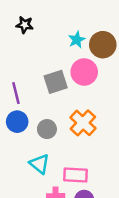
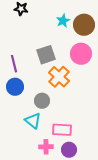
pink circle: (84, 72) -> (81, 54), moved
orange cross: (83, 123) -> (59, 77), moved
gray circle: (47, 129) -> (42, 101), moved

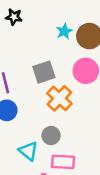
gray circle: (42, 101) -> (51, 136), moved

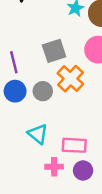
gray circle: (51, 136) -> (43, 91), moved

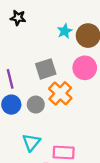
cyan triangle: (38, 134) -> (31, 142), turned 30

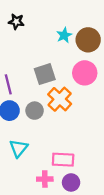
cyan triangle: (31, 142) -> (19, 148), moved

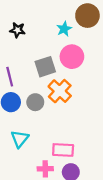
black star: (16, 22) -> (18, 30), moved
brown circle: (88, 40) -> (87, 16), moved
pink circle: (85, 73) -> (72, 57), moved

